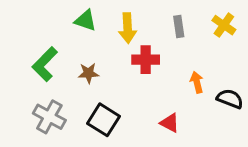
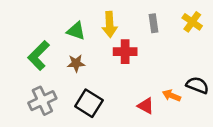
green triangle: (85, 21) -> (76, 31), moved
orange arrow: (197, 82) -> (172, 96), moved, turned -54
gray cross: (49, 117) -> (42, 101), turned 36

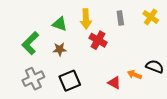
red cross: (125, 52) -> (98, 40), turned 30
black square: (89, 103) -> (70, 81), turned 35

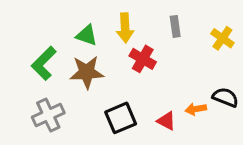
yellow cross: (151, 17) -> (222, 38), moved
brown star: (60, 49) -> (87, 72), size x1.6
orange arrow: (134, 75) -> (196, 109), turned -32
black square: (70, 81) -> (121, 118), moved

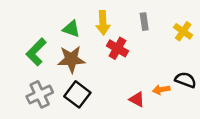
black square: (121, 118) -> (77, 94), moved, turned -30

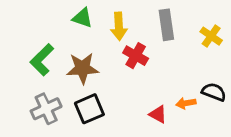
gray rectangle: (144, 22) -> (166, 25), size x1.5
green triangle: (71, 29) -> (82, 18), moved
black square: (77, 94) -> (89, 109), turned 30

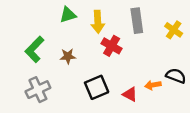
green triangle: (82, 18) -> (68, 15), turned -36
brown star: (82, 68) -> (68, 56), size x0.6
black square: (89, 109) -> (97, 87), moved

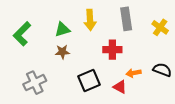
green triangle: (68, 15) -> (62, 29), moved
red cross: (112, 46) -> (112, 50), moved, turned -30
green L-shape: (34, 49) -> (22, 34), moved
orange arrow: (153, 85) -> (134, 73), moved

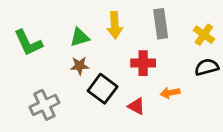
green L-shape: (22, 34) -> (28, 43), turned -70
black semicircle: (162, 70) -> (207, 67), moved, turned -36
black square: (89, 80) -> (103, 89), moved, turned -30
red triangle: (120, 87) -> (136, 106), moved

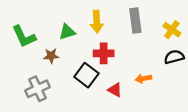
red cross: (143, 63) -> (104, 53), moved
brown star: (80, 66) -> (51, 56), moved

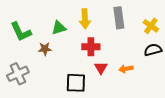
black square: (86, 75) -> (76, 83), moved, turned -35
gray cross: (38, 89) -> (18, 74), moved
red triangle: (115, 90) -> (101, 68), moved, turned 32

